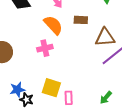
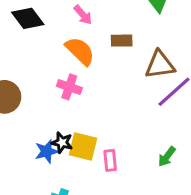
pink cross: (45, 48) -> (69, 87), turned 35
blue star: (17, 90) -> (47, 151), moved
black star: (27, 100) -> (62, 143), moved

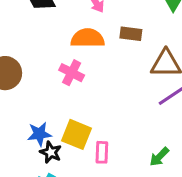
orange semicircle: (80, 51) -> (88, 38), turned -52
black star: (62, 143) -> (51, 152), moved

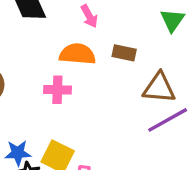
pink cross: (72, 73) -> (57, 90), turned -30

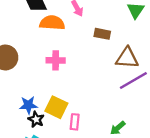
orange semicircle: (77, 54) -> (52, 23), moved

